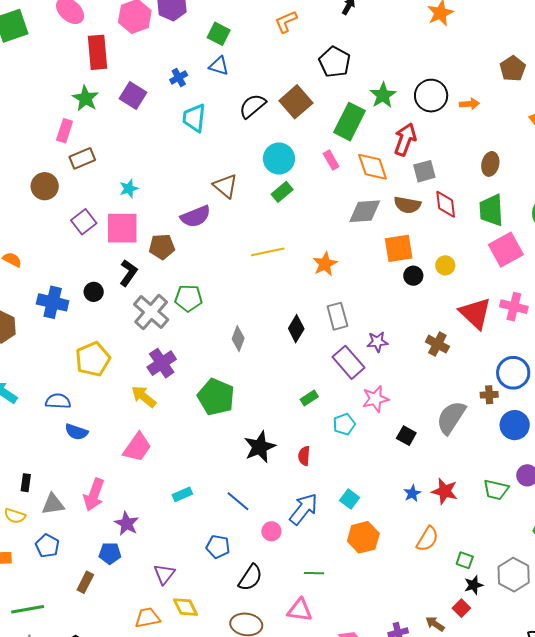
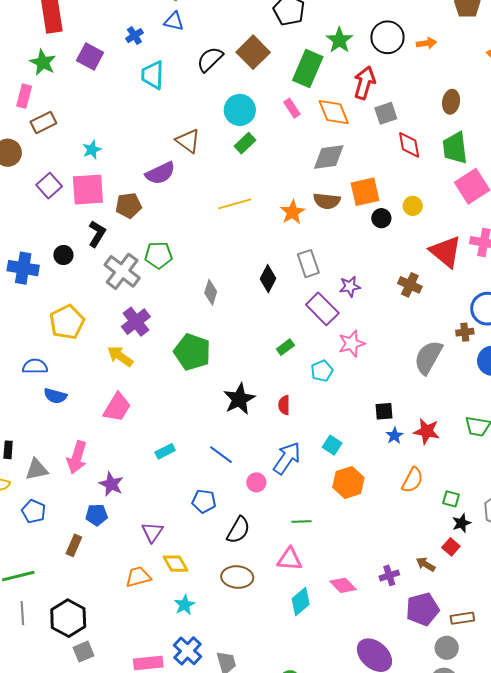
brown semicircle: (407, 205) -> (327, 201), moved
black square: (406, 436) -> (384, 411), moved, turned -30

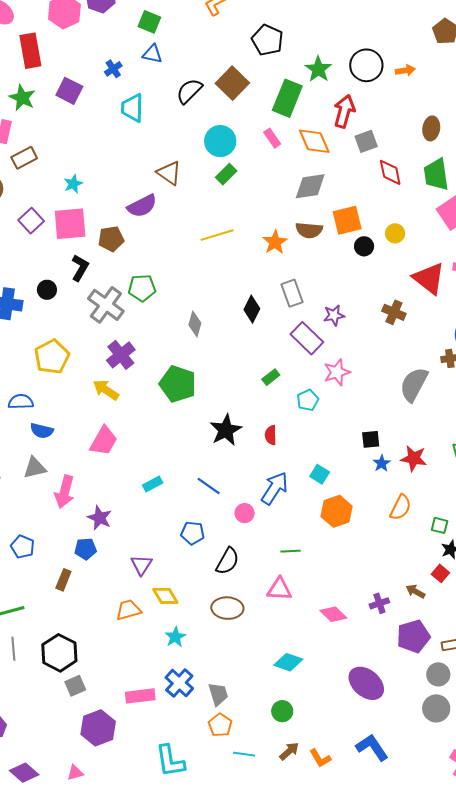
gray triangle: (37, 469) -> (35, 468), moved
cyan diamond: (301, 601) -> (288, 662), moved, turned 60

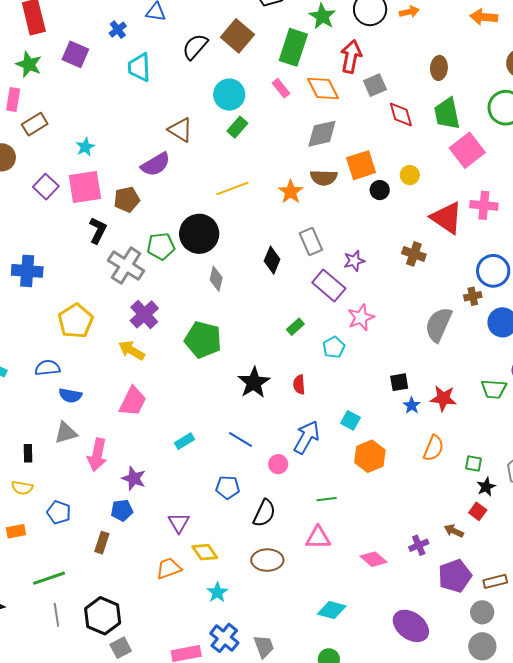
black circle: (47, 290) -> (199, 234), moved, size x2.0

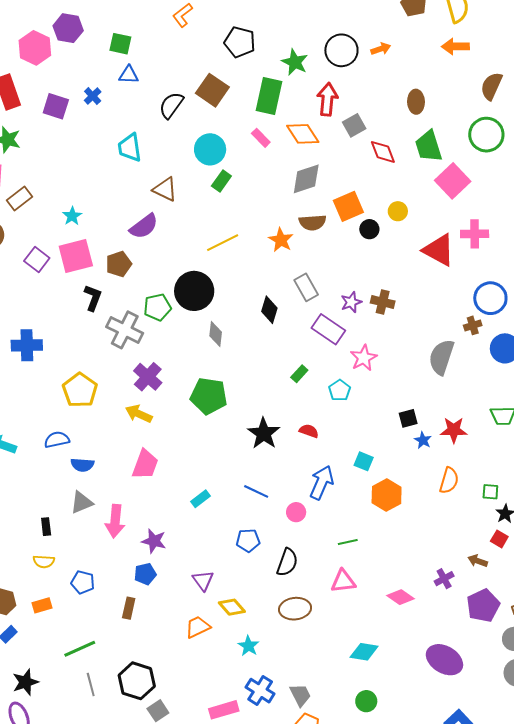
purple square: (75, 54) -> (56, 106), moved
cyan trapezoid: (139, 67) -> (130, 148), moved
brown cross: (414, 254) -> (383, 302), moved
red semicircle: (299, 385) -> (309, 431), turned 120

